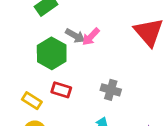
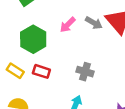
gray arrow: (75, 36) -> (94, 23), moved
yellow rectangle: (32, 101) -> (15, 71), moved

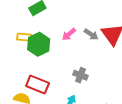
yellow rectangle: (15, 71) -> (24, 37), moved, turned -32
red rectangle: (41, 71) -> (38, 84), moved, size x1.5

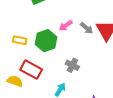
yellow rectangle: (24, 37) -> (20, 40), moved
green hexagon: (39, 44) -> (46, 41), moved

